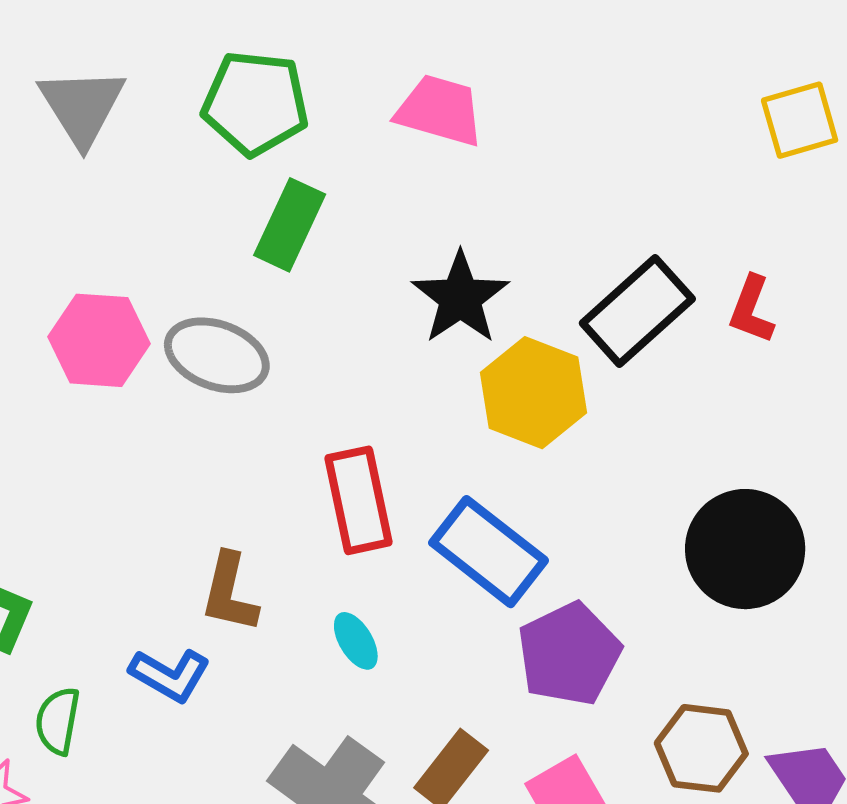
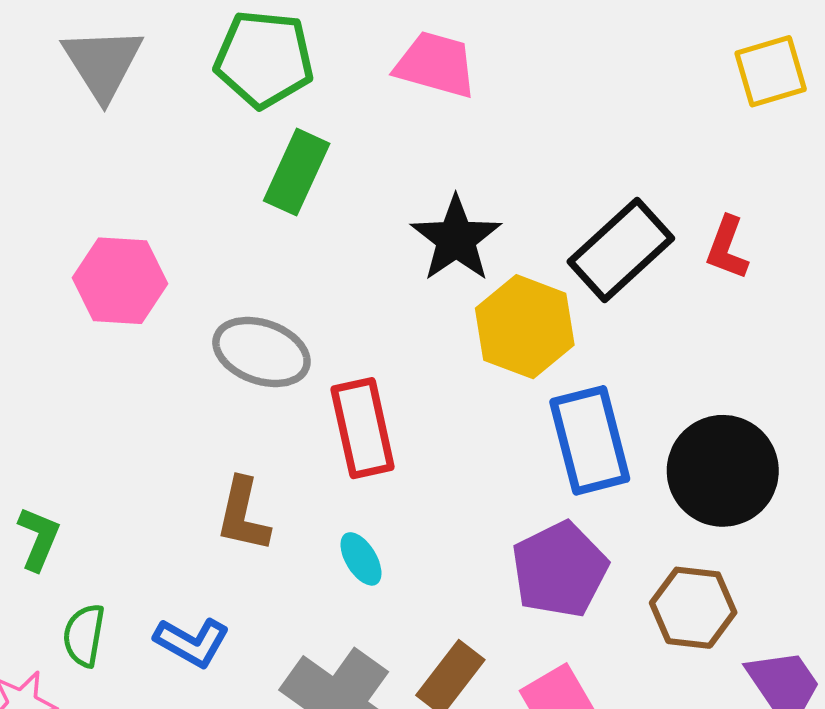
gray ellipse: (217, 355) -> (261, 352), moved
blue rectangle: (489, 552) -> (590, 440), moved, turned 38
blue L-shape: (170, 675) -> (192, 642), moved
brown hexagon: (701, 748) -> (693, 608), moved

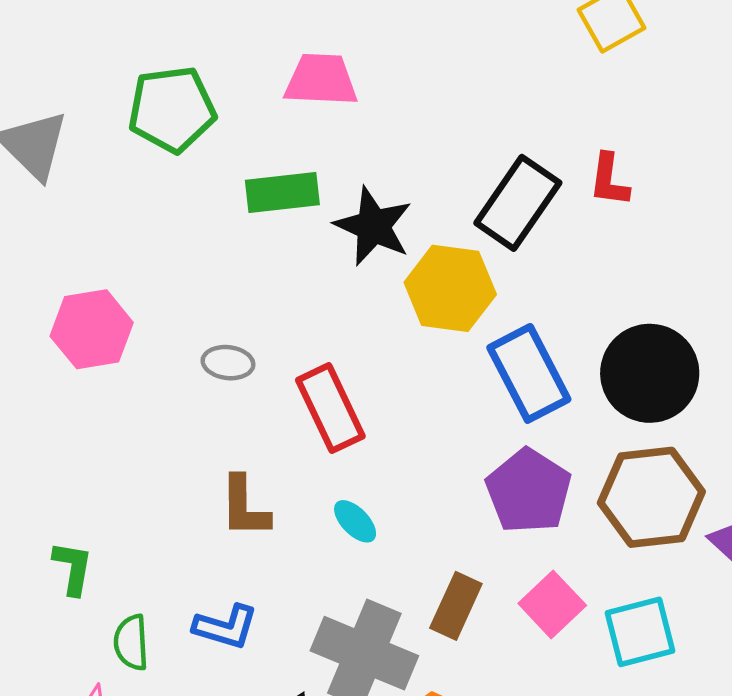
green rectangle: (297, 172) -> (282, 193), moved, turned 72
gray ellipse: (261, 352) -> (228, 363), size x0.6
brown hexagon: (693, 608) -> (651, 497), size x1.4

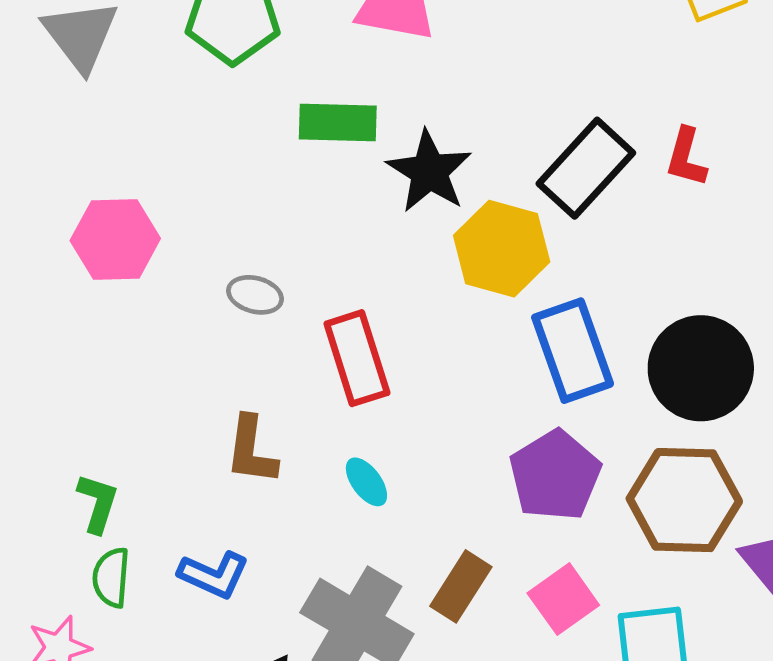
green L-shape: (73, 568) -> (98, 503), moved

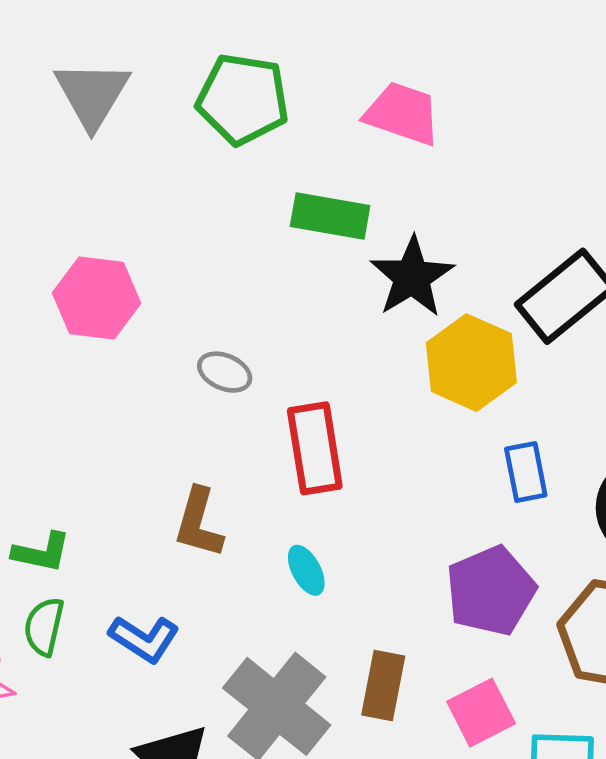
blue rectangle: (573, 351) -> (526, 472), size x0.6
green L-shape: (98, 503) -> (42, 552), turned 76
brown rectangle: (461, 586) -> (383, 686), turned -30

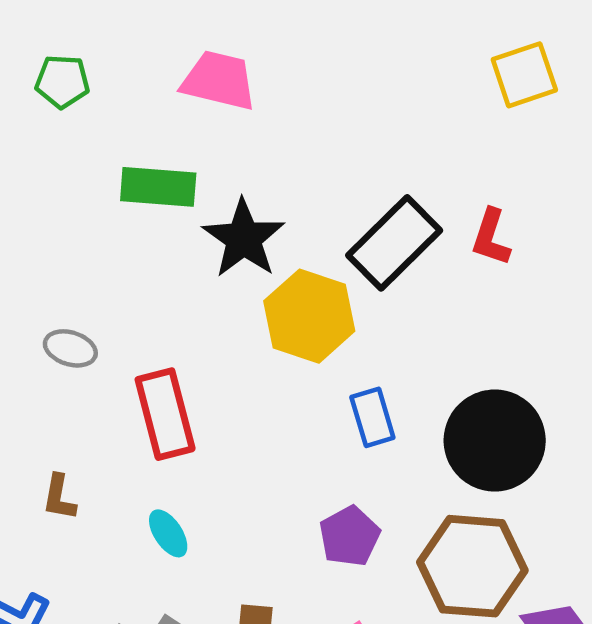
green pentagon: (243, 99) -> (62, 81), size x0.6
brown L-shape: (199, 523) -> (59, 497), size x0.7
purple pentagon: (491, 591) -> (349, 536), size x0.7

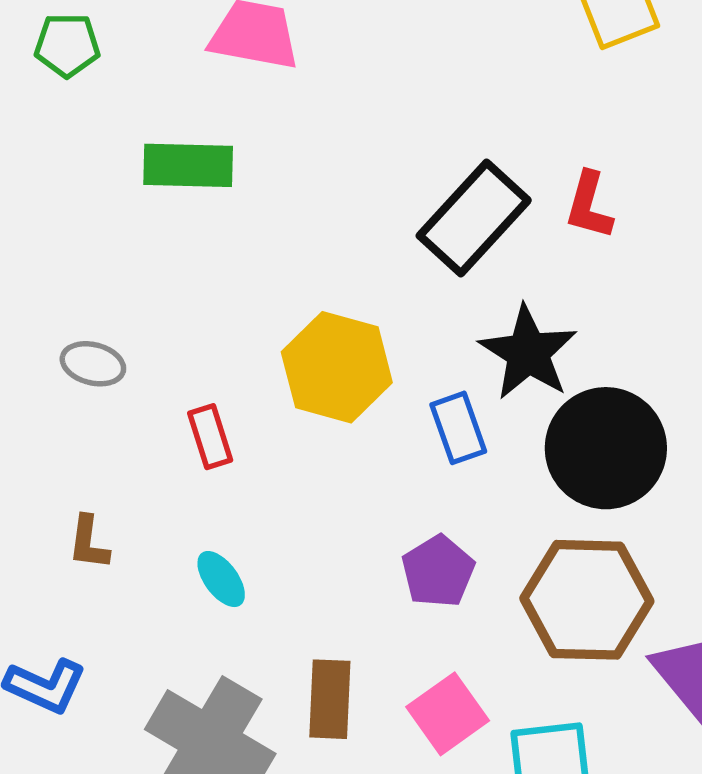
black star: (244, 238) -> (528, 353), moved
yellow hexagon: (309, 316) -> (337, 367), moved
red rectangle: (165, 414) -> (210, 437), size x0.6

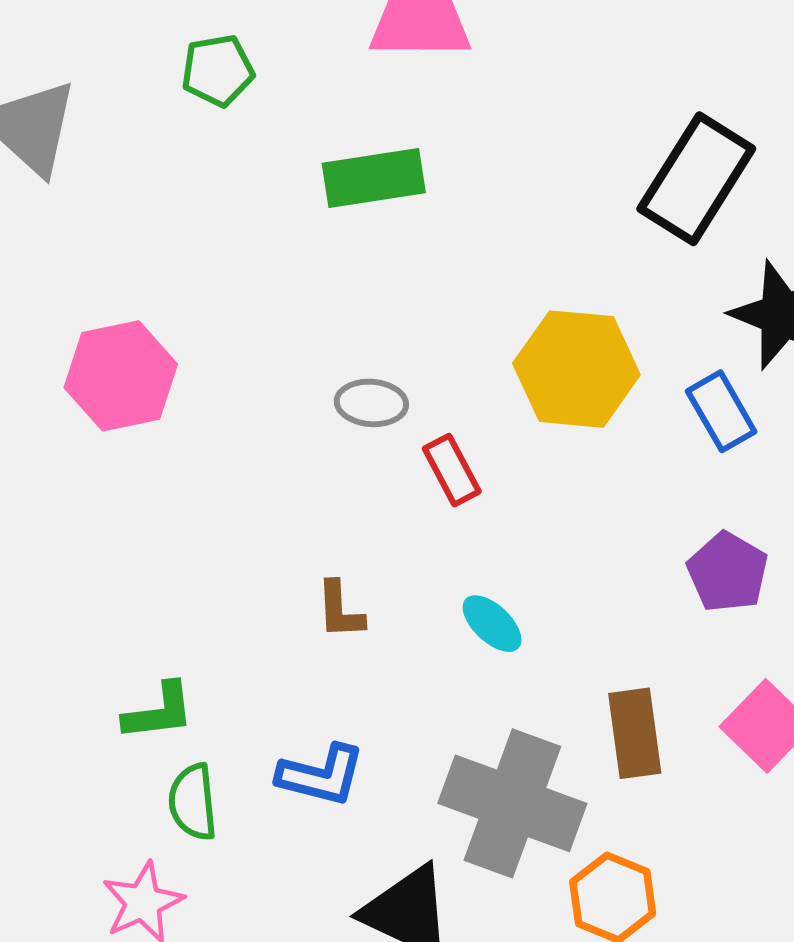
gray ellipse: (93, 364) -> (371, 403), moved

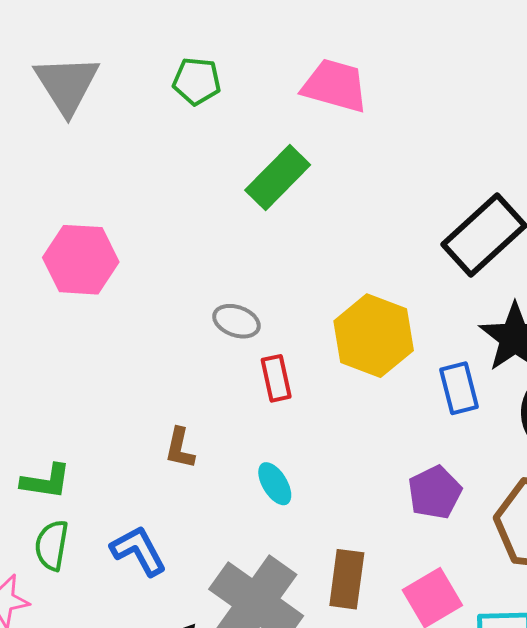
green rectangle: (374, 178) -> (278, 178), turned -52
blue L-shape: (321, 775) -> (139, 551), turned -148

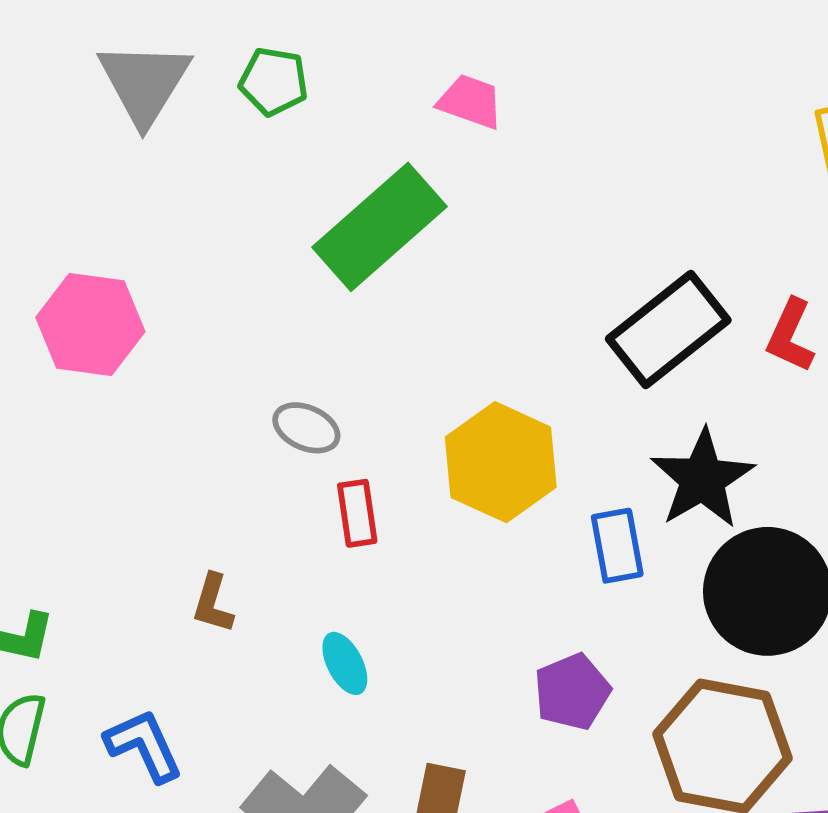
gray triangle: (67, 85) -> (144, 83), moved
pink trapezoid: (335, 86) -> (470, 102), size x0.7
green rectangle: (278, 178) -> (380, 227), size x1.4

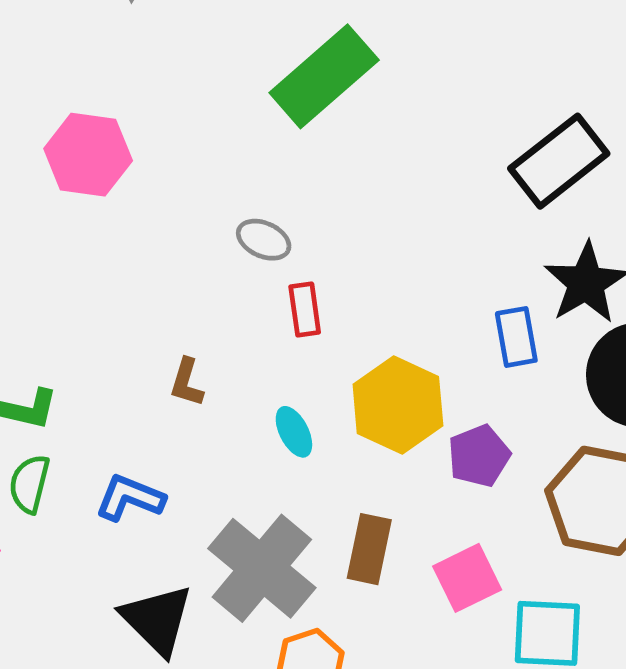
yellow hexagon: (501, 462) -> (398, 405), moved
blue L-shape: (144, 746) -> (130, 498), turned -44

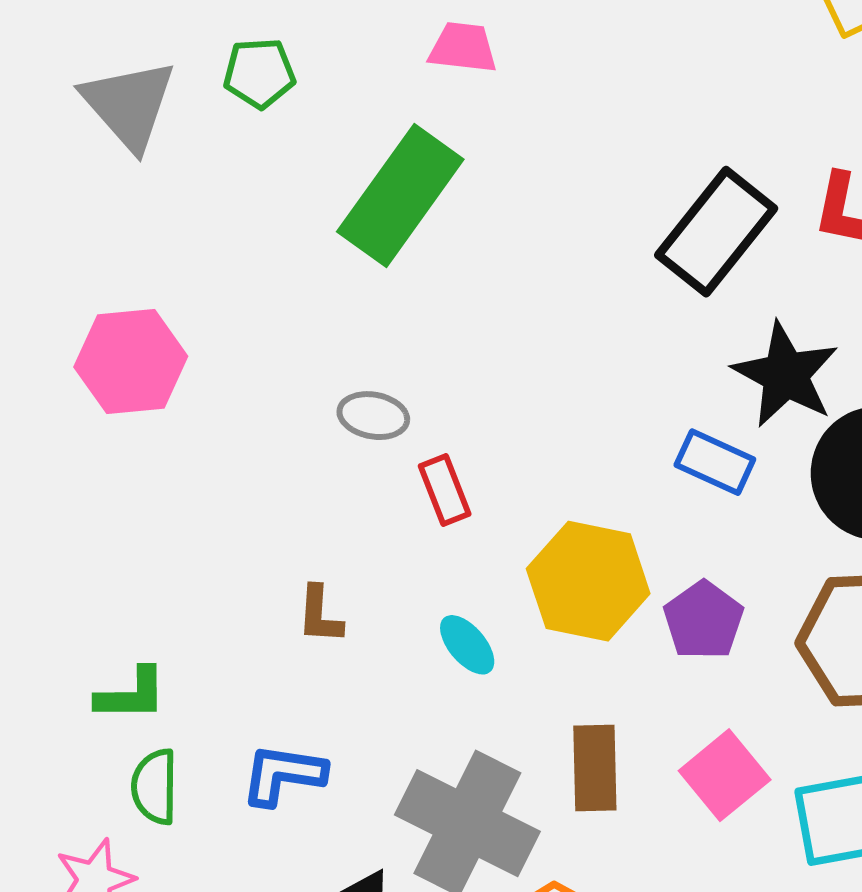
blue rectangle: (516, 337) -> (715, 462), turned -42

